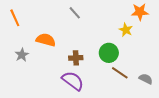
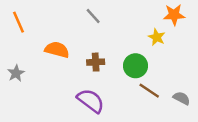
gray star: (22, 55) -> (16, 73), moved
brown cross: (76, 58) -> (96, 62), moved

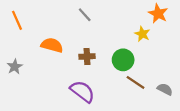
orange star: (174, 15) -> (158, 14), turned 30

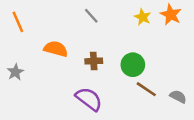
yellow star: (142, 34) -> (143, 17), moved

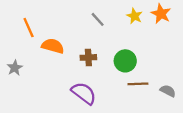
gray line: (91, 16) -> (98, 19), moved
orange line: (18, 22) -> (29, 28), moved
brown line: (146, 89) -> (138, 84), turned -36

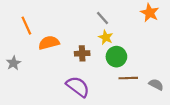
yellow star: (134, 16) -> (106, 37), moved
gray line: (98, 19) -> (102, 18), moved
orange semicircle: (53, 46) -> (49, 43), turned -30

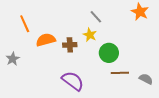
yellow star: (106, 37) -> (90, 35), moved
brown cross: (82, 53) -> (70, 45), moved

